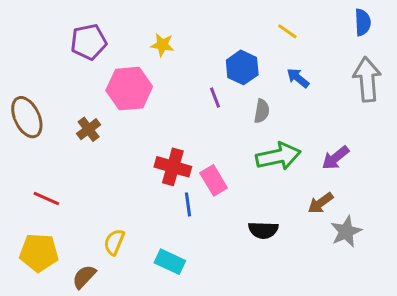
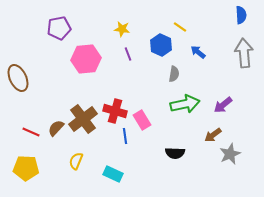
yellow line: (287, 31) -> (180, 27), moved
yellow star: (162, 45) -> (122, 29), moved
purple line: (215, 98) -> (128, 54), moved
brown cross: (89, 129) -> (83, 119), moved, size x1.8
brown semicircle: (84, 277) -> (56, 128), moved

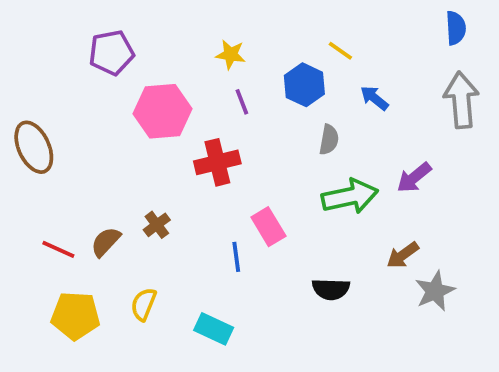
purple arrow: (223, 105) -> (414, 177), moved
red cross: (115, 111) -> (217, 162), moved, turned -30
brown cross: (83, 119) -> (157, 225), size x0.5
yellow pentagon: (26, 168) -> (75, 316), moved

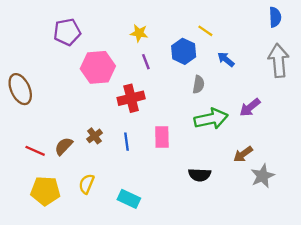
pink rectangle: (268, 227) -> (162, 137), turned 30
blue line: (236, 257) -> (127, 142), moved

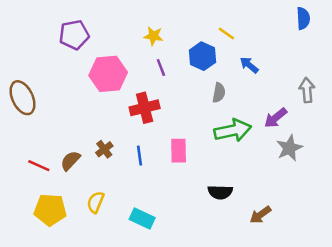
gray arrow: (278, 61) -> (307, 90), moved, size x0.7
brown arrow: (243, 154) -> (260, 215), moved
gray star: (262, 176) -> (289, 148), moved

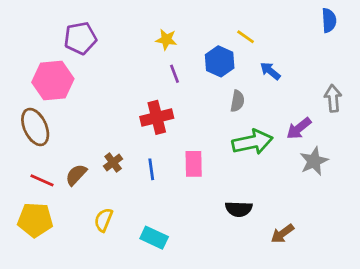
pink hexagon: (108, 74) -> (53, 81), moved
brown ellipse: (22, 98) -> (35, 127), moved
yellow pentagon: (50, 210) -> (35, 220), moved

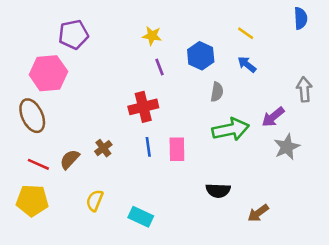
yellow line: (246, 37) -> (246, 33), moved
blue line: (151, 169) -> (148, 147), moved

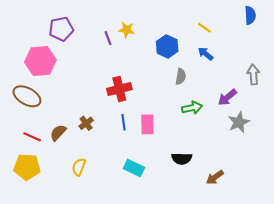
purple line: (160, 67) -> (108, 38), moved
brown ellipse: (32, 116) -> (27, 96), turned -36
green arrow: (231, 129) -> (192, 108), size x0.7
cyan rectangle: (141, 217) -> (134, 168), moved

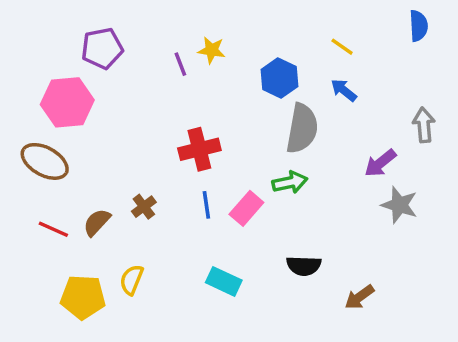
gray semicircle: (181, 77) -> (302, 128), size x1.8
green arrow: (192, 108) -> (290, 182), moved
gray star: (239, 122) -> (399, 205), turned -30
pink rectangle: (147, 124) -> (246, 208), turned 42
yellow pentagon: (27, 167) -> (83, 297), moved

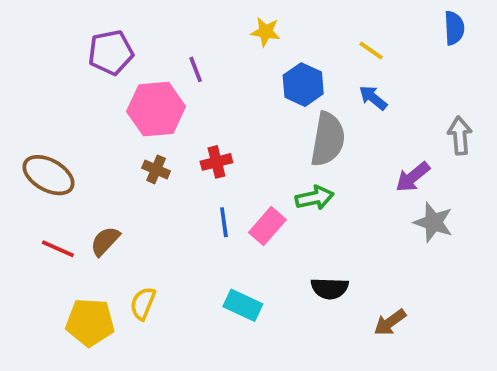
yellow star: (212, 50) -> (265, 32), moved
pink hexagon: (67, 102) -> (156, 109), moved
red cross: (199, 149) -> (216, 162), size x0.7
brown cross: (144, 207) -> (156, 169), moved, turned -30

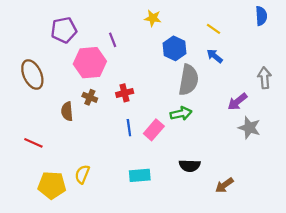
brown ellipse: (49, 175) -> (32, 74), moved, turned 36
brown semicircle: (105, 241) -> (67, 111), moved, turned -48
cyan rectangle: (243, 305) -> (140, 175), turned -30

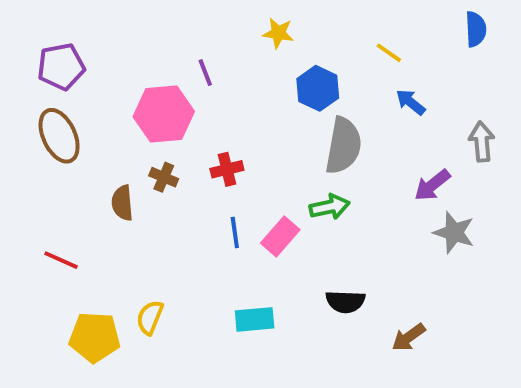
purple pentagon: (64, 30) -> (61, 67), moved
blue arrow: (215, 56) -> (411, 102), moved

